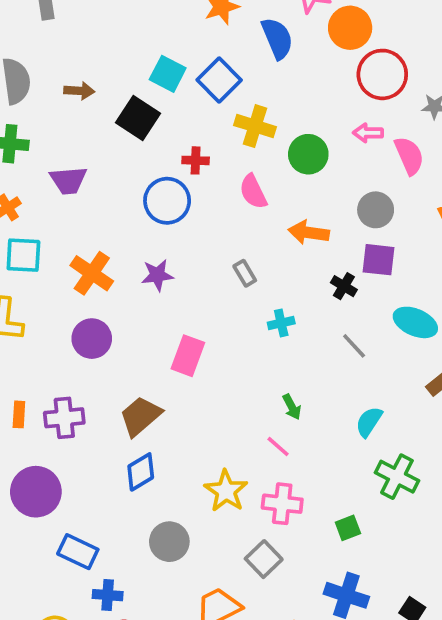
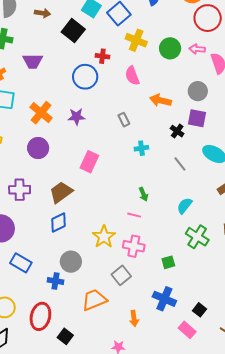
green circle: (308, 154) -> (170, 48), moved
pink line: (278, 447) -> (134, 215), turned -32
blue cross: (108, 595) -> (55, 281), moved

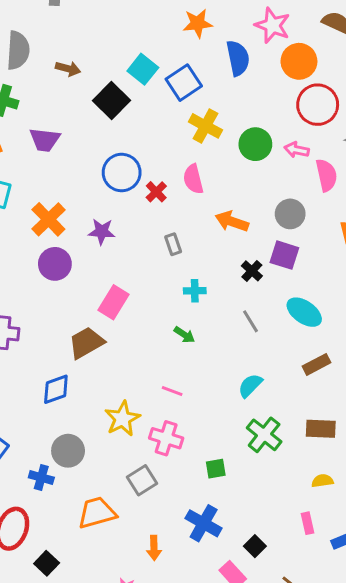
red cross: (102, 56) -> (156, 192), moved, turned 32
purple circle: (38, 148) -> (55, 264), moved
brown trapezoid: (61, 192) -> (86, 343), moved
green arrow: (143, 194) -> (184, 335), moved, turned -40

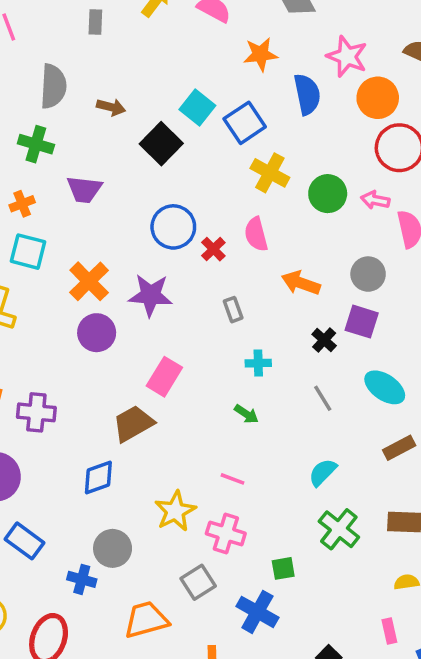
purple star: (102, 232) -> (150, 295), size x1.4
blue cross: (204, 523) -> (257, 612), moved

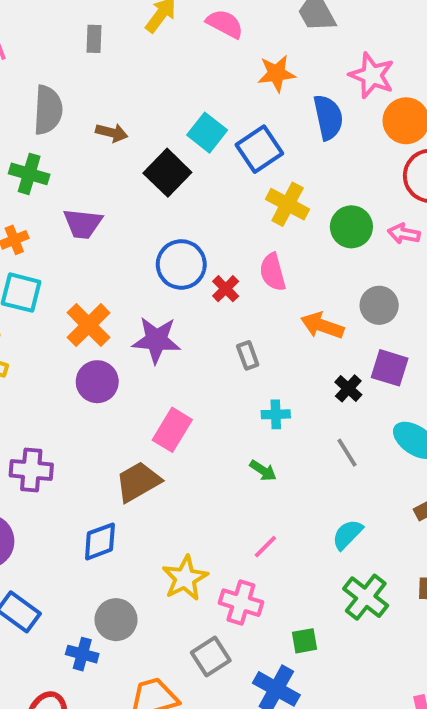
gray circle: (368, 274) -> (379, 305), moved
pink line: (232, 479) -> (265, 547), moved, turned -65

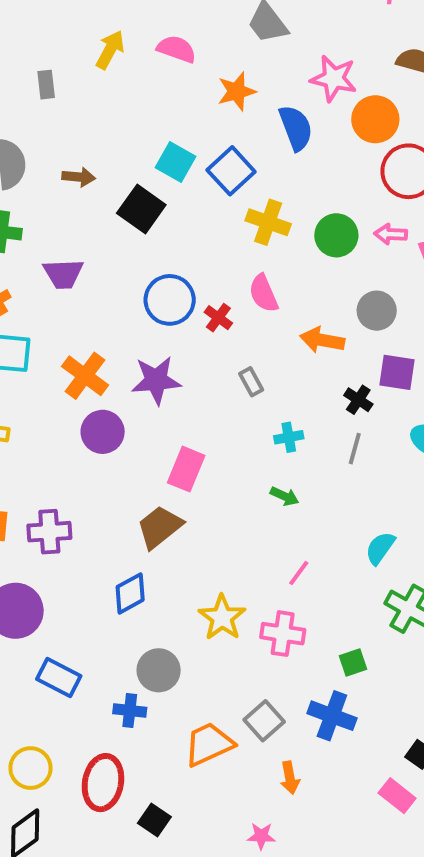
gray line: (347, 453) -> (355, 449), moved, turned 56
gray square: (211, 657) -> (264, 721), moved

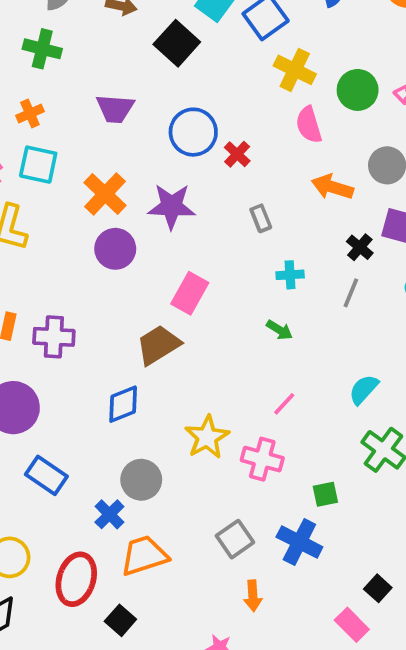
purple trapezoid: (63, 274) -> (115, 108), moved
pink semicircle: (264, 293) -> (309, 125), moved
blue cross: (130, 710) -> (109, 514), turned 32
orange trapezoid: (209, 744) -> (144, 556), moved

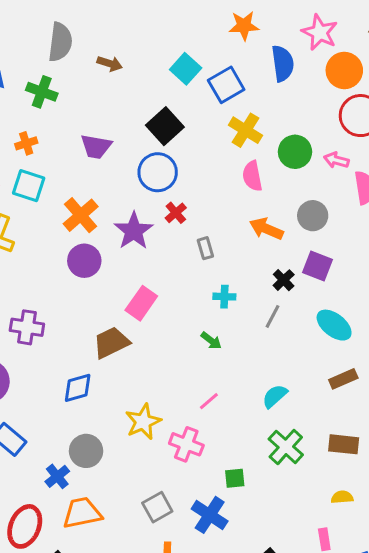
black square: (177, 43) -> (165, 126), moved
red cross: (237, 154) -> (176, 213), moved
purple star: (172, 206) -> (134, 231), turned 30

